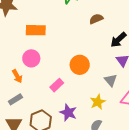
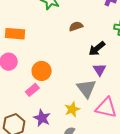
orange circle: (80, 65) -> (42, 71), moved
gray triangle: (111, 80) -> (86, 88), size x1.5

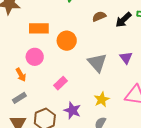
black arrow: (97, 49) -> (123, 20), moved
orange circle: (42, 71) -> (67, 41), moved
gray triangle: (86, 88) -> (97, 63), moved

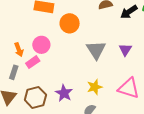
pink circle: (35, 57) -> (41, 45), moved
pink rectangle: (60, 83) -> (33, 62), moved
gray rectangle: (19, 98) -> (14, 72), turned -48

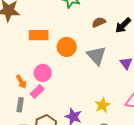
gray triangle: (96, 50) -> (96, 56), moved

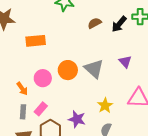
orange circle: (67, 47) -> (68, 70), moved
gray triangle: (96, 56) -> (94, 69), moved
pink rectangle: (37, 91) -> (41, 109), moved

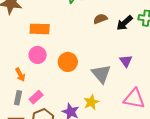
gray triangle: (94, 69) -> (101, 74), moved
pink circle: (43, 78) -> (38, 55), moved
yellow star: (105, 105) -> (91, 102), moved

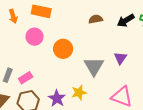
brown semicircle: (100, 19) -> (96, 19), moved
orange arrow: (20, 75) -> (13, 16), moved

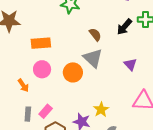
orange arrow: (13, 16) -> (23, 85), moved
brown semicircle: (96, 19) -> (95, 35), turned 80
gray triangle: (94, 66) -> (93, 58), moved

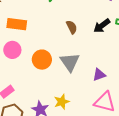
gray triangle: (93, 58) -> (70, 62), moved
purple triangle: (130, 64) -> (99, 75), moved, turned 40

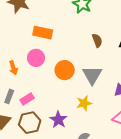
yellow star: (62, 102) -> (84, 103), moved

